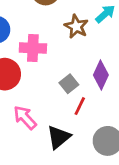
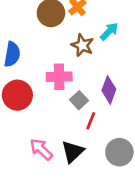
pink cross: (33, 48) -> (59, 77), moved
pink arrow: (25, 118) -> (41, 149), moved

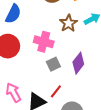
red line: (91, 121) -> (56, 91), moved

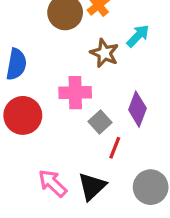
red line: (56, 91) -> (115, 148), moved

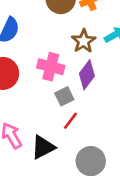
purple diamond: (137, 109) -> (87, 75), moved

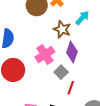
pink cross: (51, 67) -> (45, 55), turned -30

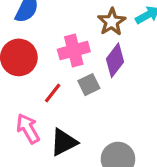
red line: (71, 88) -> (53, 93), moved

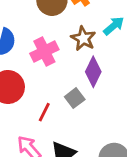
pink cross: (74, 51) -> (44, 51), moved

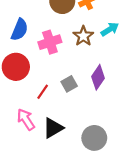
purple diamond: (93, 72) -> (98, 77), moved

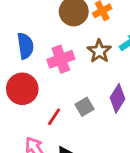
blue semicircle: (20, 30) -> (25, 46), turned -30

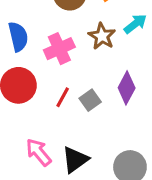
red line: (54, 117) -> (63, 97), moved

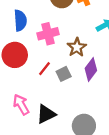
brown star: (102, 36) -> (77, 47), moved

